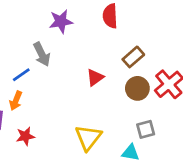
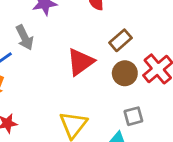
red triangle: (95, 77) -> (80, 62), size x1.5

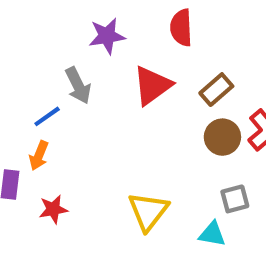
red triangle: (80, 62) -> (152, 85), moved

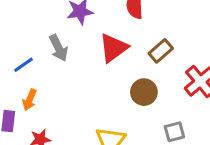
blue line: (47, 116) -> (24, 65), moved
brown circle: (222, 137) -> (144, 92), moved

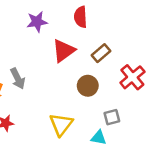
gray arrow: (59, 48) -> (18, 78), moved

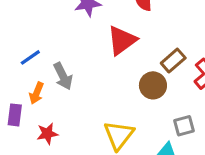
brown rectangle: (101, 53) -> (173, 61), moved

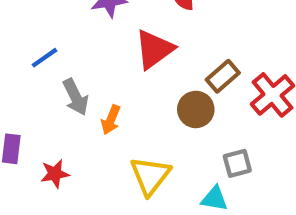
blue line: (30, 57) -> (44, 58), moved
orange arrow: (37, 93) -> (111, 120), moved

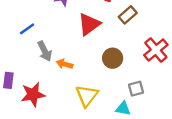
brown rectangle: (223, 76) -> (128, 15), moved
orange arrow: (111, 120) -> (65, 64), turned 84
red star: (55, 174) -> (33, 94), size x1.5

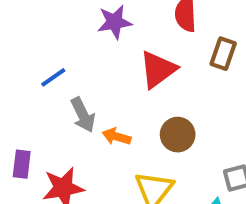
brown rectangle: (128, 15) -> (223, 54), turned -30
brown circle: (113, 58) -> (178, 135), moved

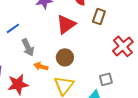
brown circle: (178, 135) -> (65, 57), moved
orange arrow: (116, 137) -> (41, 66), moved

